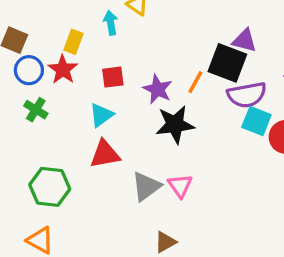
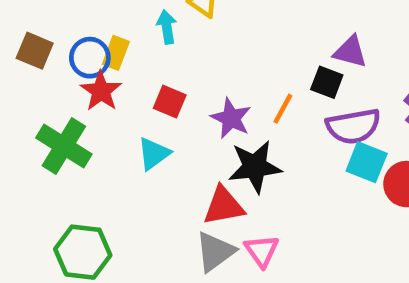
black square: (227, 63) -> (327, 82), size x0.6
blue circle: (29, 70) -> (90, 58), moved
red square: (113, 77) -> (170, 102), turned 30
green cross: (36, 110) -> (64, 146), size x1.6
red triangle: (105, 154) -> (224, 206), moved

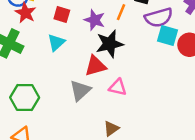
pink triangle: (262, 251) -> (118, 87), turned -36
gray triangle: (215, 252) -> (80, 90), moved

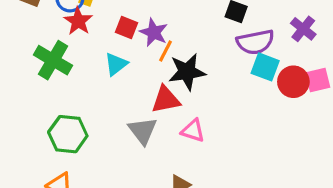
orange line: (121, 12) -> (166, 51), moved
purple star: (95, 20) -> (154, 32), moved
gray triangle: (80, 90) -> (143, 131), turned -30

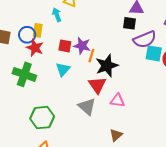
red triangle: (166, 100) -> (97, 85), turned -42

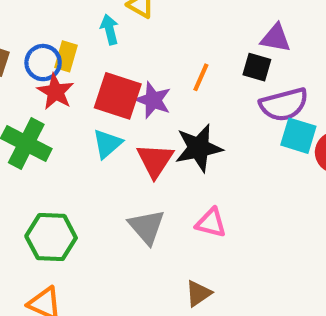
red square: (65, 46) -> (118, 96), size x1.6
orange line: (91, 56) -> (201, 77), moved
red triangle: (97, 85) -> (155, 160), moved

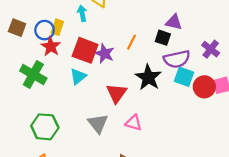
black star: (199, 148) -> (148, 77), moved, turned -30
red triangle: (155, 160) -> (117, 93), moved

